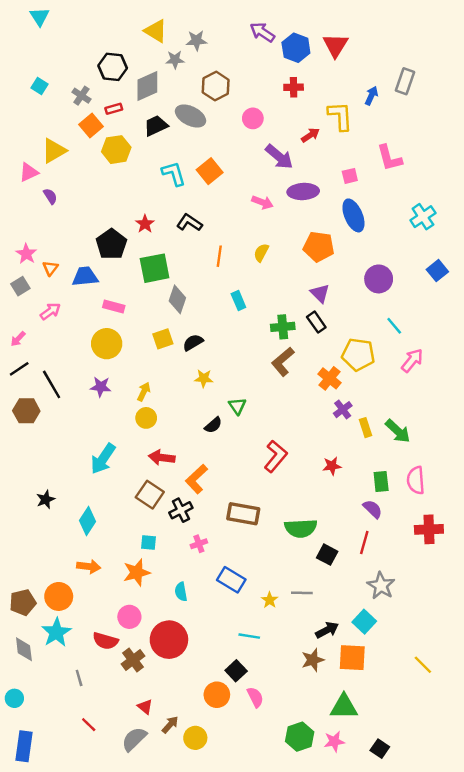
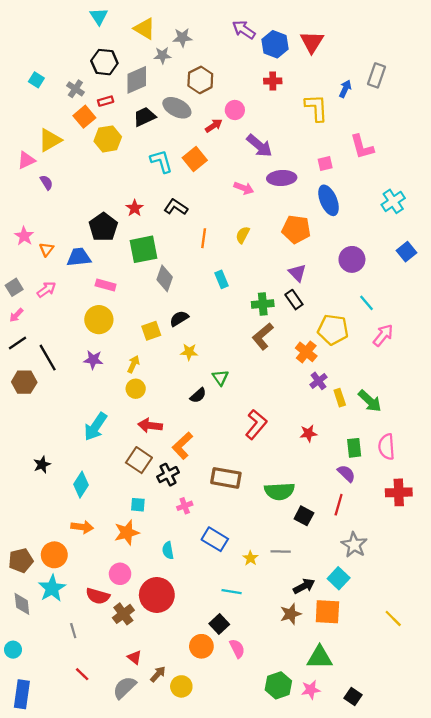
cyan triangle: (40, 17) -> (99, 16), moved
red arrow: (310, 135) -> (214, 126), moved
gray square: (20, 286) -> (14, 287), moved
yellow square: (163, 339) -> (151, 331), moved

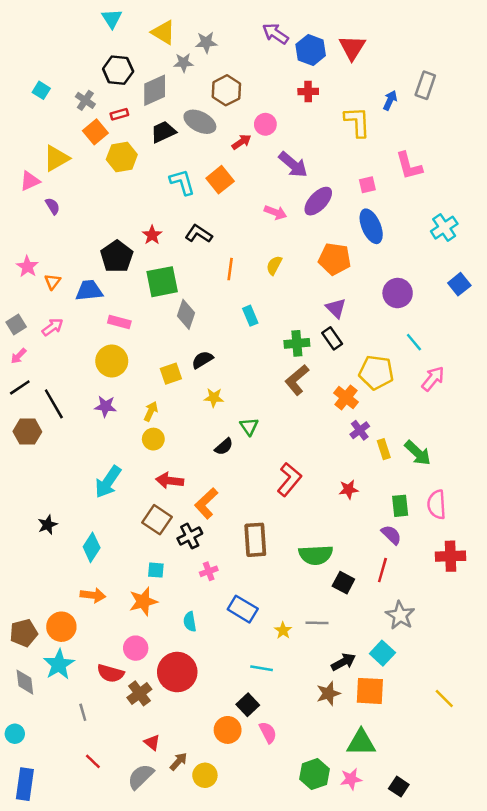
purple ellipse: (282, 178) -> (318, 201), turned -44
brown rectangle: (226, 478) -> (255, 540), turned 76

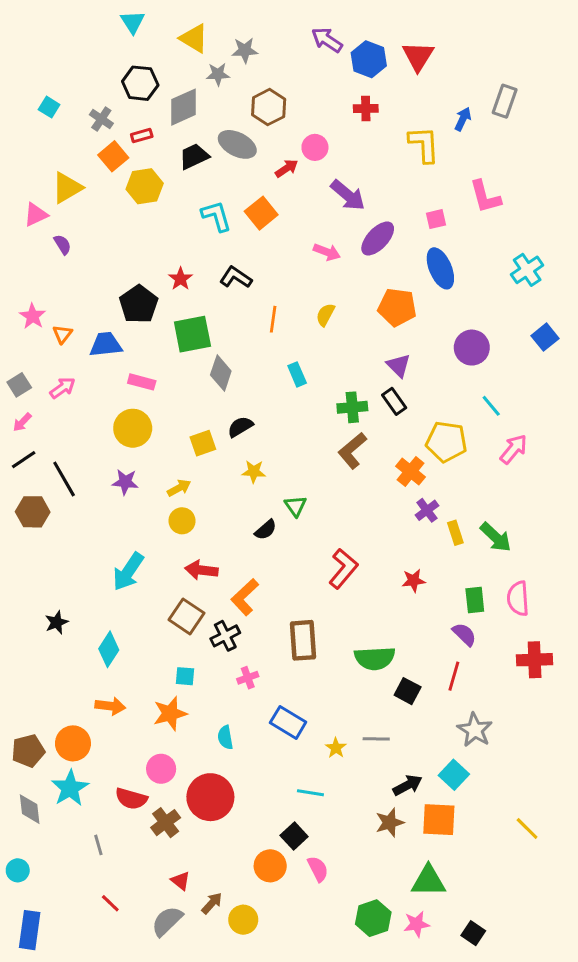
yellow arrow: (151, 411) -> (179, 488), turned 36

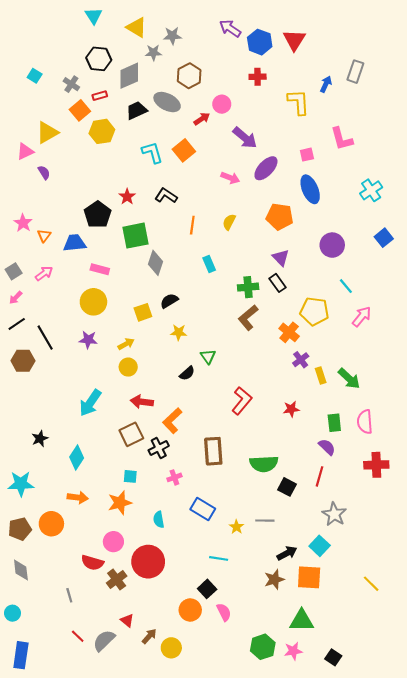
brown square: (186, 616) -> (131, 434), turned 30
cyan star: (70, 788) -> (21, 484), moved, turned 30
gray semicircle: (167, 921) -> (104, 640), moved

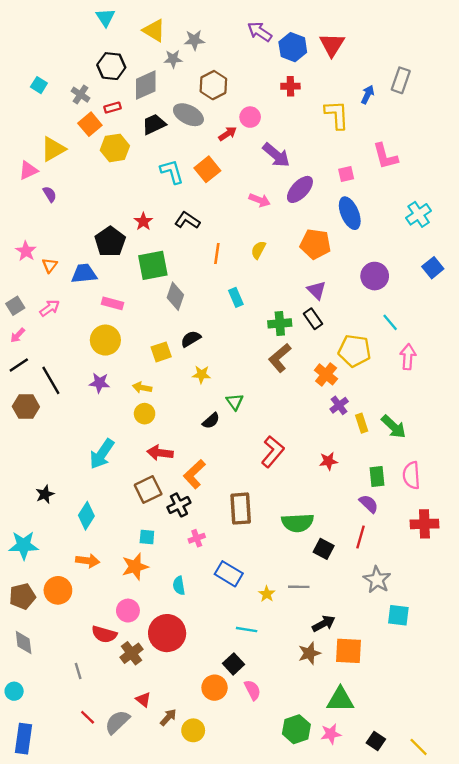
pink arrow: (362, 317) -> (408, 357), turned -35
yellow arrow: (126, 344) -> (142, 388), turned -140
cyan square: (320, 546) -> (398, 615), moved, turned -36
yellow line: (371, 584) -> (419, 747), moved

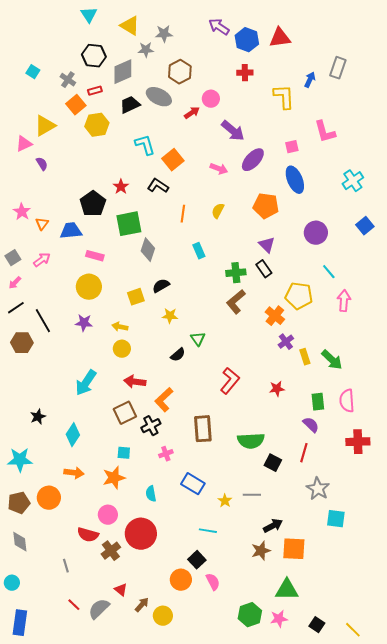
red triangle: (332, 45) -> (280, 38), turned 50
orange square: (207, 169) -> (173, 160), moved

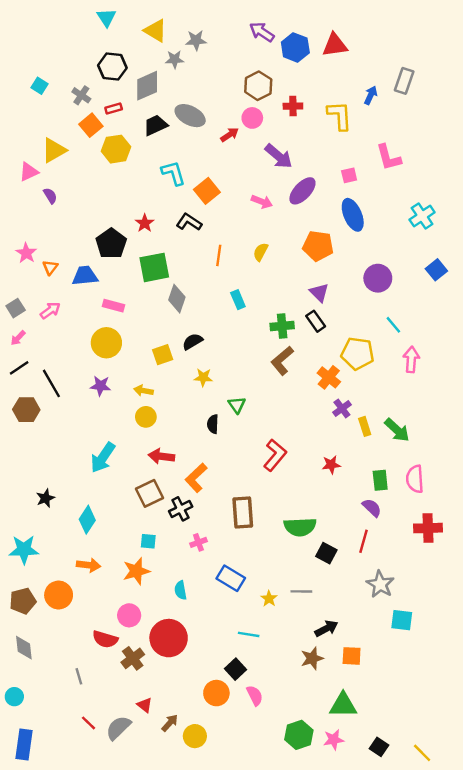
brown hexagon: (180, 72) -> (258, 86), moved
red cross: (245, 73) -> (293, 106), moved
black semicircle: (178, 355) -> (213, 424), turned 133
orange square: (294, 549) -> (352, 656), size x0.7

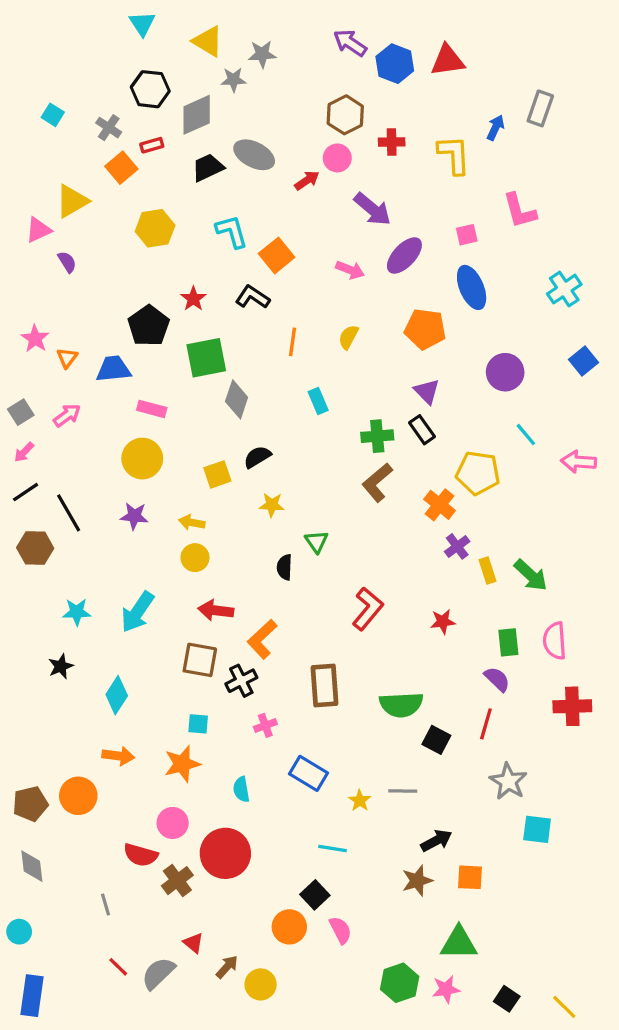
yellow hexagon: (116, 149) -> (155, 228), moved
pink arrow: (411, 359) -> (579, 462), moved, turned -90
brown square: (149, 493) -> (200, 660), turned 36
cyan star: (24, 550) -> (77, 612), moved, size x0.7

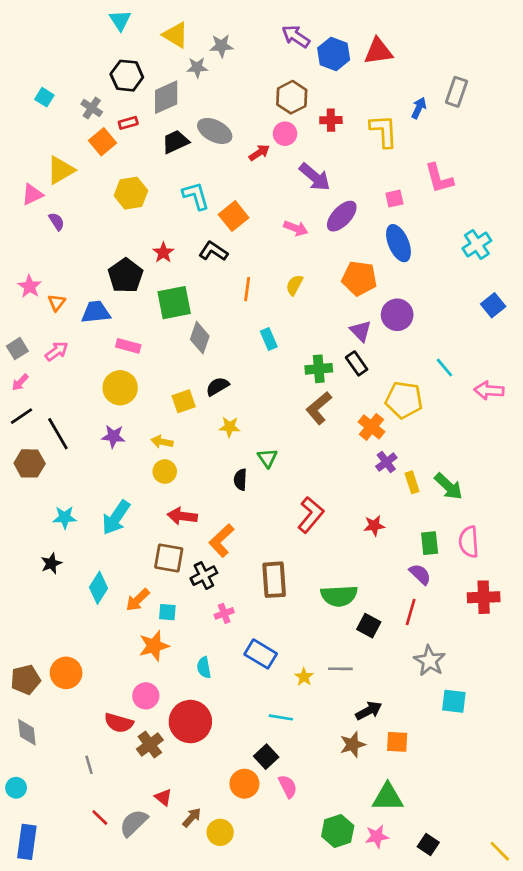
purple circle: (505, 372) -> (397, 315), moved
orange arrow: (118, 756) -> (138, 600), moved, turned 130
yellow line: (564, 1007) -> (500, 851), moved

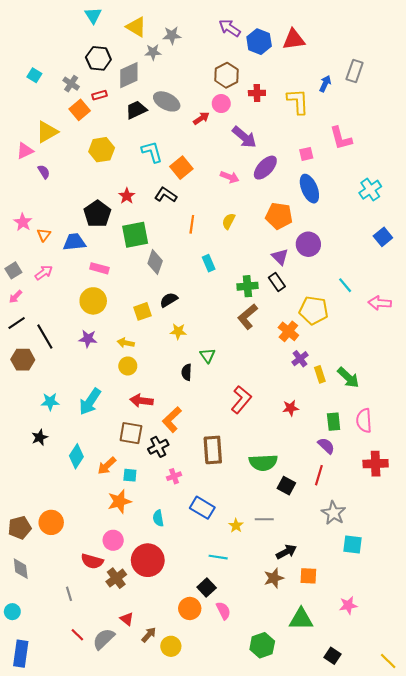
pink star: (377, 836) -> (348, 605), moved

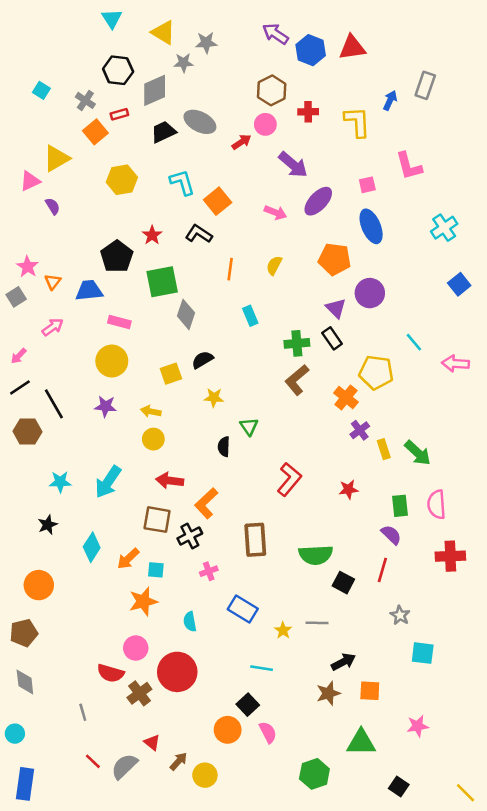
gray square: (13, 270) -> (16, 297), moved
gray star: (334, 513) -> (400, 615), size x0.7
orange circle: (51, 522) -> (39, 585), moved

